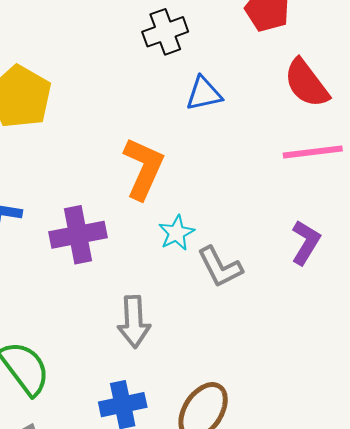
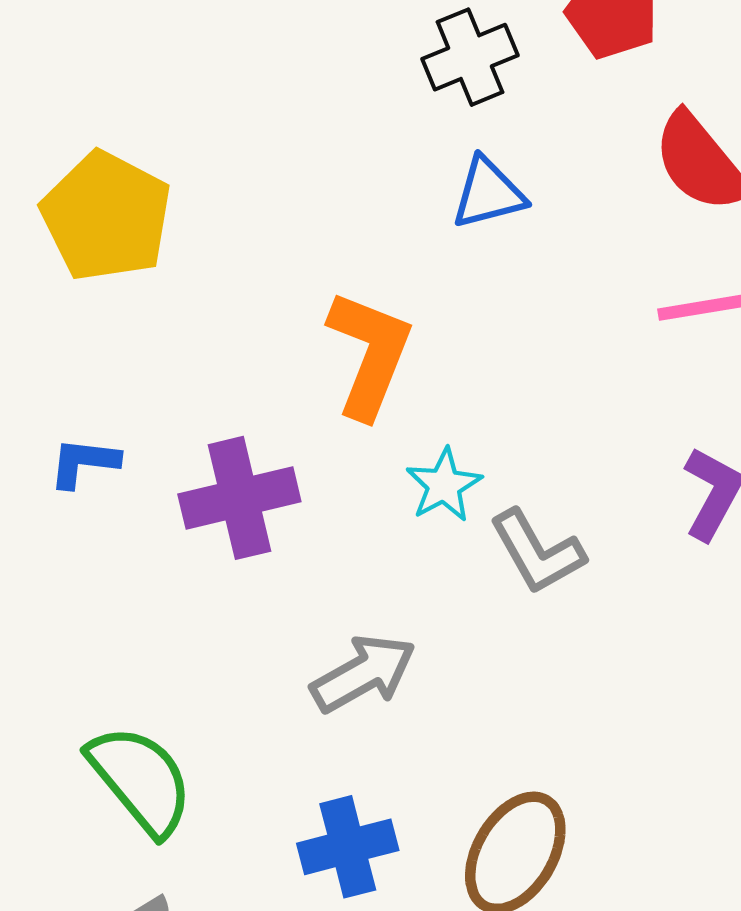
black cross: (165, 32) -> (470, 57), moved
gray arrow: (134, 322) -> (363, 673), turned -114

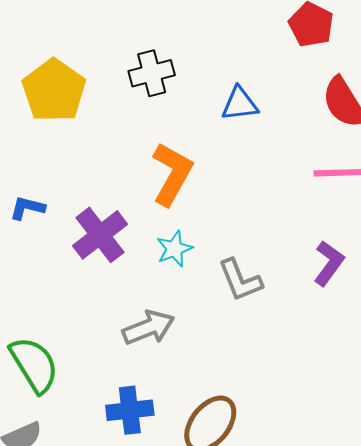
black cross: (470, 57) -> (152, 73), moved
cyan star: (444, 485) -> (174, 249), moved
purple cross: (239, 498) -> (100, 235), turned -32

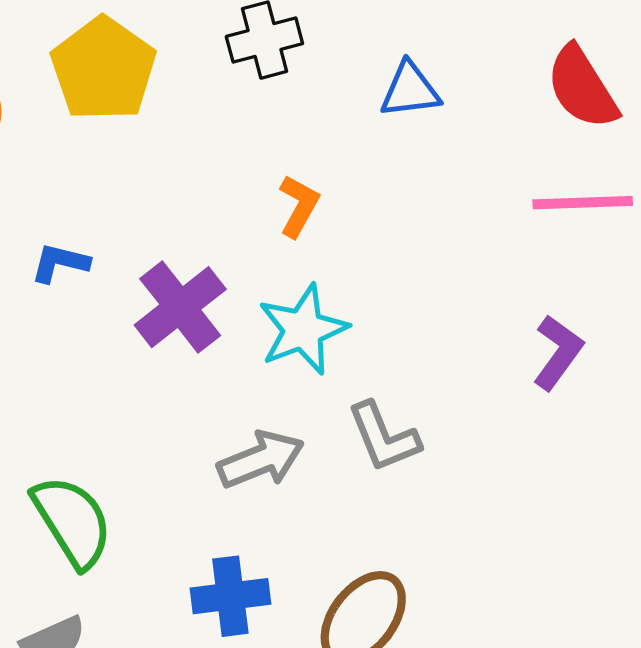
orange L-shape: (172, 174) -> (299, 206), size x0.6
cyan star: (174, 249) -> (303, 330), size x1.5
gray L-shape: (240, 280) -> (384, 437), moved

